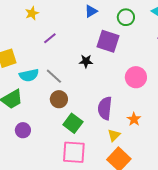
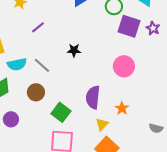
purple square: (108, 41) -> (129, 26), moved
brown circle: (59, 99) -> (36, 92), moved

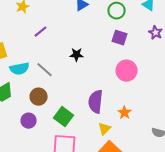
purple square: (129, 26) -> (120, 38), moved, size x0.7
purple circle: (11, 119) -> (29, 121), moved

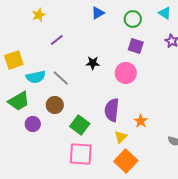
pink circle: (127, 71) -> (126, 73), moved
purple circle: (29, 121) -> (33, 124), moved

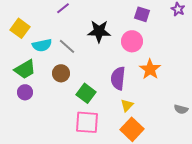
yellow square: (14, 60) -> (20, 28), turned -36
black star: (93, 63) -> (99, 31), size x1.6
orange star: (141, 121) -> (150, 69), moved, size x1.5
purple circle: (33, 124) -> (25, 92), moved

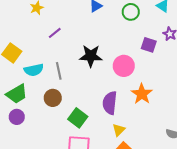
purple square: (142, 14) -> (149, 45), moved
gray line: (67, 46) -> (59, 71), turned 36

